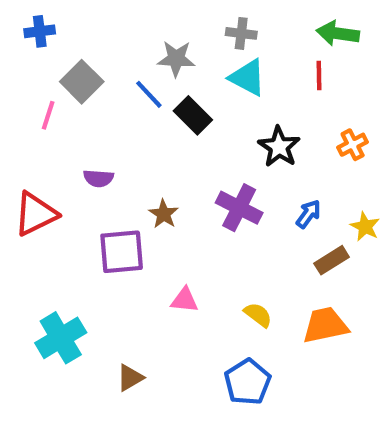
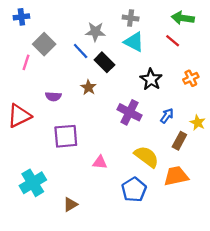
red line: (319, 75) -> (173, 41), turned -49
brown star: (164, 214) -> (89, 87), moved
brown rectangle: (332, 260) -> (179, 141), turned -30
yellow semicircle: (258, 315) -> (146, 157), moved, size x1.6
blue pentagon: (248, 382) -> (134, 190), moved

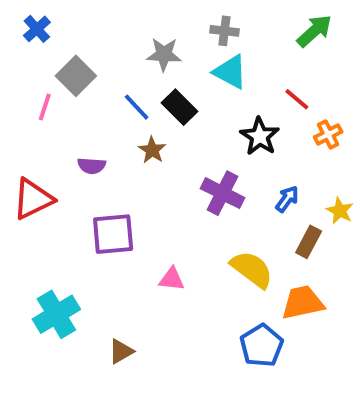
blue cross: (21, 17) -> (37, 29), turned -35
green arrow: (183, 18) -> (314, 31), turned 130
red line: (173, 41) -> (297, 99), moved
blue line: (81, 51) -> (137, 107), moved
blue pentagon: (134, 190) -> (262, 346), moved

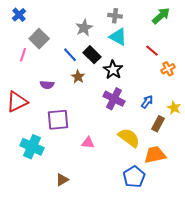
gray star: (164, 54) -> (84, 28), turned -30
black star: (260, 136) -> (113, 70), moved
cyan cross: (56, 314) -> (32, 147), moved, turned -35

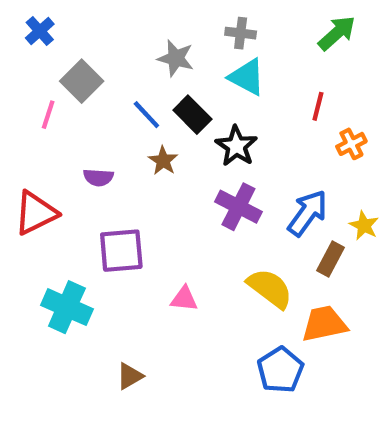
gray star: (84, 28) -> (176, 58), turned -30
red line: (152, 51) -> (318, 106), turned 64
blue arrow: (147, 102) -> (308, 213), size x1.6

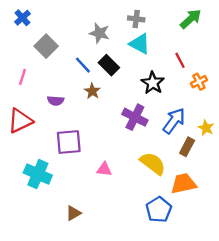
red line: (318, 106) -> (180, 60), turned -42
pink line: (48, 115) -> (22, 77), moved
black star: (236, 146) -> (153, 83), moved

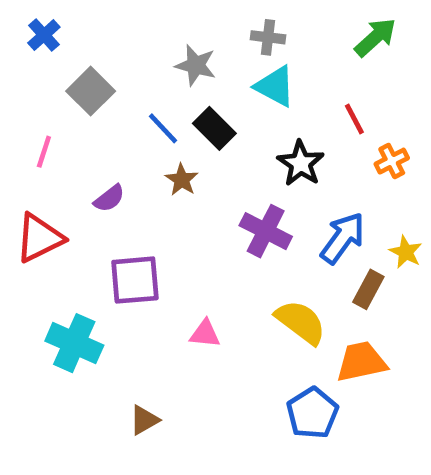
purple semicircle: (56, 101) -> (109, 198), turned -42

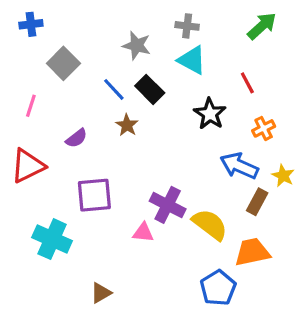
blue cross: (44, 35) -> (31, 24), turned 35
orange cross: (392, 161) -> (264, 128), moved
purple cross: (266, 231) -> (168, 205), moved
blue arrow: (343, 238) -> (239, 166), turned -102

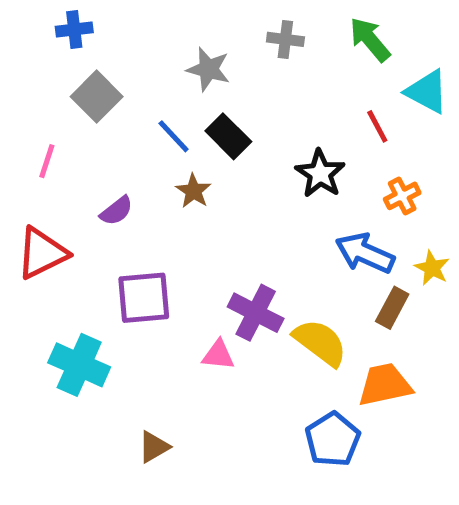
blue cross: (31, 24) -> (74, 30), moved
green arrow: (262, 26) -> (370, 39), moved, turned -88
cyan triangle: (192, 60) -> (427, 92), moved

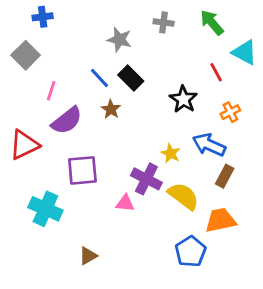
gray square: (97, 97) -> (26, 55), moved
pink line: (47, 161) -> (51, 91), moved
purple semicircle: (116, 211) -> (67, 121), size x1.6
yellow star: (432, 268) -> (171, 153), moved

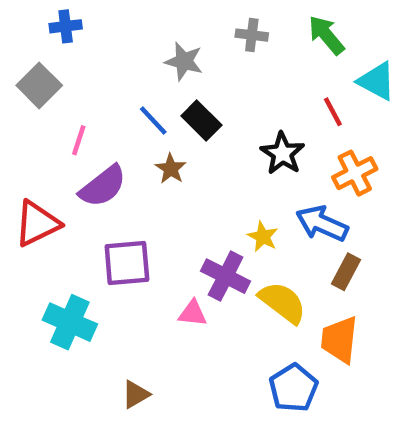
orange cross: (230, 112) -> (355, 173), size x1.4
orange trapezoid: (220, 220) -> (339, 340), turned -72

